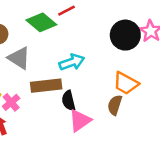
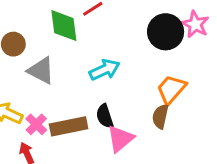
green diamond: (41, 22) -> (64, 26), turned 48
orange trapezoid: (126, 83) -> (171, 89), turned 108
brown rectangle: (46, 86) -> (69, 126), moved

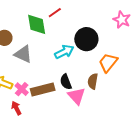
black circle: (166, 32) -> (86, 39), moved
brown semicircle: (160, 116) -> (93, 81), moved
pink triangle: (120, 139) -> (77, 96), turned -30

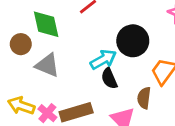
green diamond: (37, 24) -> (46, 24), moved
black semicircle: (66, 82) -> (109, 78), moved

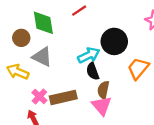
brown semicircle: (144, 98) -> (103, 90), moved
yellow arrow: (21, 106) -> (18, 72), moved

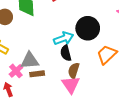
gray triangle: (42, 57) -> (30, 60), moved, turned -36
brown rectangle: (63, 97) -> (37, 74), size x0.6

